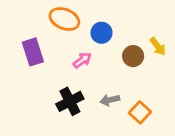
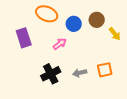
brown circle: (133, 56) -> (97, 20), moved
orange square: (140, 112) -> (105, 70), moved, turned 35

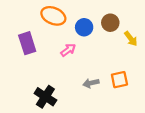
black cross: (51, 74) -> (45, 97), moved, turned -30

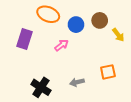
purple rectangle: (27, 43) -> (25, 39), turned 36
gray arrow: (91, 83) -> (77, 82), moved

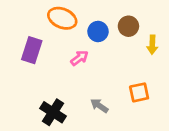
yellow arrow: (118, 35) -> (152, 45), turned 40
gray arrow: (77, 82) -> (99, 106), turned 48

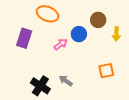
blue circle: (98, 31) -> (79, 34), moved
gray arrow: (99, 106) -> (66, 81), moved

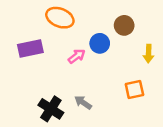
yellow arrow: (116, 34) -> (149, 54), moved
purple rectangle: (24, 38) -> (30, 49), turned 60

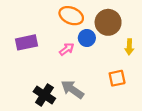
orange ellipse: (60, 18) -> (71, 16), moved
brown circle: (124, 25) -> (108, 22), size x1.5
gray arrow: (83, 102) -> (72, 89), size x1.5

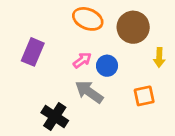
blue circle: (87, 38) -> (107, 66), moved
purple rectangle: (27, 42) -> (33, 52), turned -55
gray arrow: (72, 89) -> (89, 92), moved

